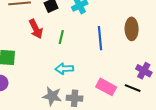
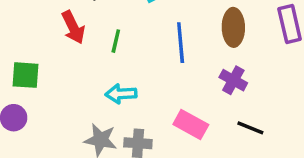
purple cross: (144, 71) -> (233, 80), moved
black line: (133, 88) -> (250, 128), moved

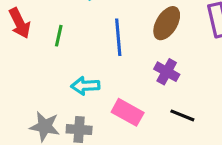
brown ellipse: (233, 27) -> (167, 23), turned 32
cyan arrow: (121, 94) -> (85, 86), moved

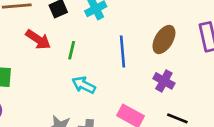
red arrow: (20, 23) -> (38, 39), turned -30
cyan arrow: (85, 86) -> (84, 85), moved, turned 30

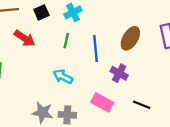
green line: (72, 50) -> (66, 41), moved
purple cross: (164, 81) -> (119, 73), moved

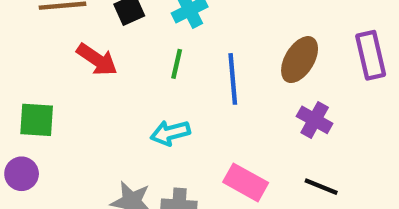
purple cross: (119, 73) -> (315, 120), moved
cyan arrow: (63, 77) -> (170, 133), turned -42

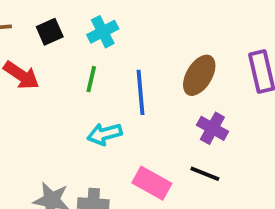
cyan arrow: (170, 133) -> (105, 134), moved
black line: (321, 187) -> (205, 174), moved

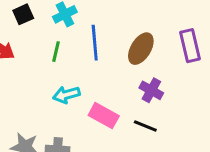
blue line: (141, 92) -> (95, 43), moved
pink rectangle: (152, 183) -> (104, 116), moved

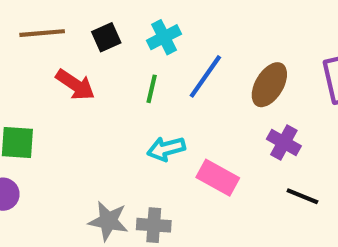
blue line: (95, 43) -> (205, 76), turned 40
black line: (145, 126) -> (302, 196), moved

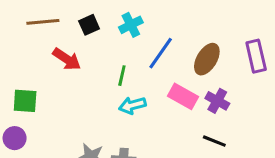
green line: (152, 89) -> (122, 76), moved
pink rectangle: (218, 178) -> (183, 96), moved
black line: (302, 196) -> (214, 141), moved

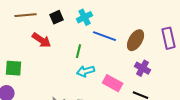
blue line: (161, 53) -> (105, 36), turned 75
pink rectangle: (183, 96) -> (113, 83), moved

